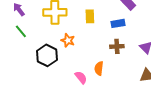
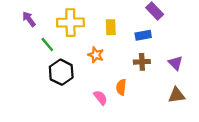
green line: (21, 31) -> (47, 44), moved
orange star: (68, 40) -> (96, 55), moved

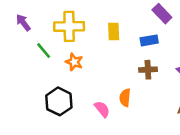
orange star: (96, 55) -> (74, 62), moved
black hexagon: (61, 72) -> (59, 101), moved

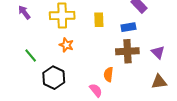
green line: (44, 51) -> (31, 55), moved
brown cross: (148, 70) -> (127, 51), size x1.5
pink semicircle: (102, 109) -> (96, 90), moved

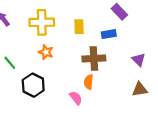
brown cross: (127, 51) -> (94, 59), moved

